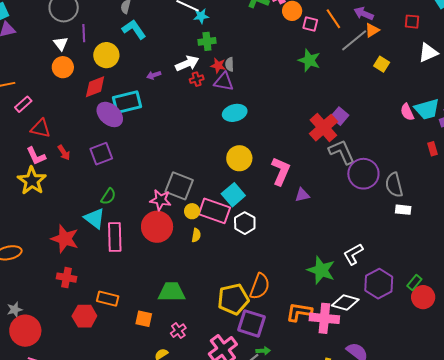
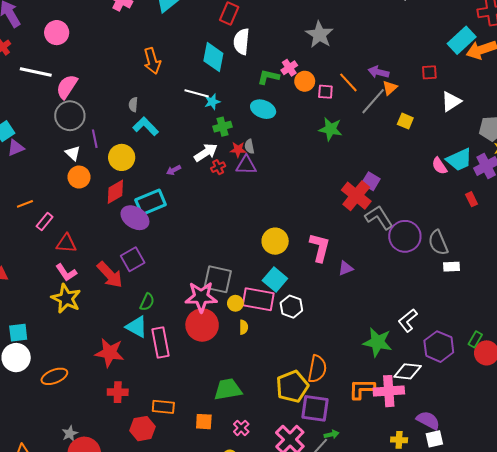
cyan ellipse: (235, 113) -> (263, 109), moved, turned 45
red arrow: (64, 153) -> (110, 275), moved, size x1.8
pink star: (160, 200) -> (201, 297), size x1.4

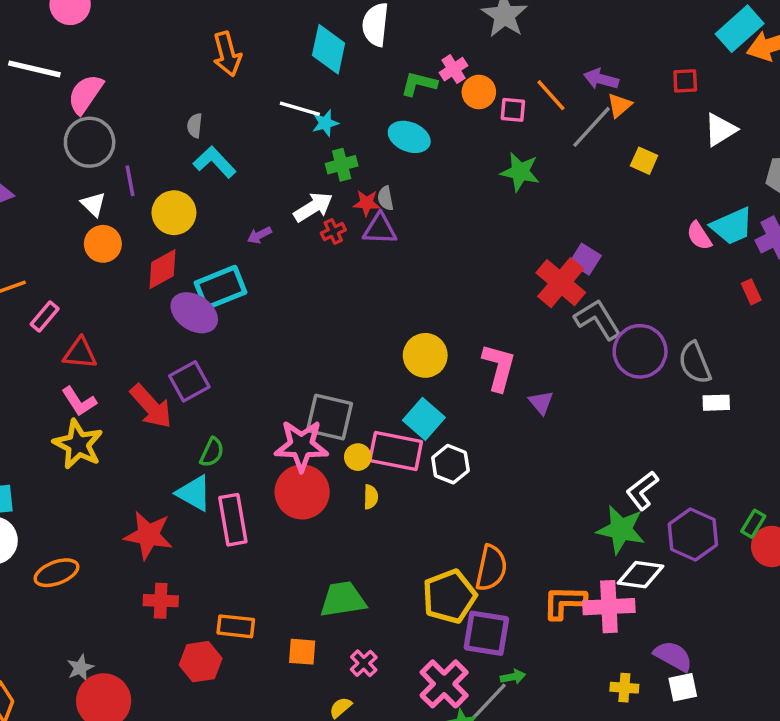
purple triangle: (346, 268) -> (541, 402), turned -49
green star: (378, 342) -> (621, 530), moved

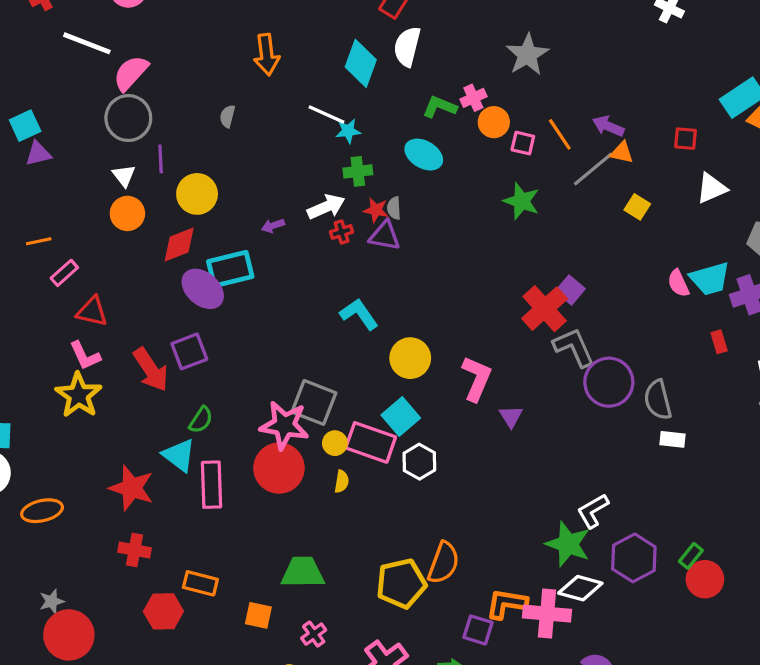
orange triangle: (619, 105) -> (622, 153), turned 45
cyan L-shape: (215, 162) -> (359, 314), moved
purple square: (486, 633) -> (478, 630), moved, size x0.7

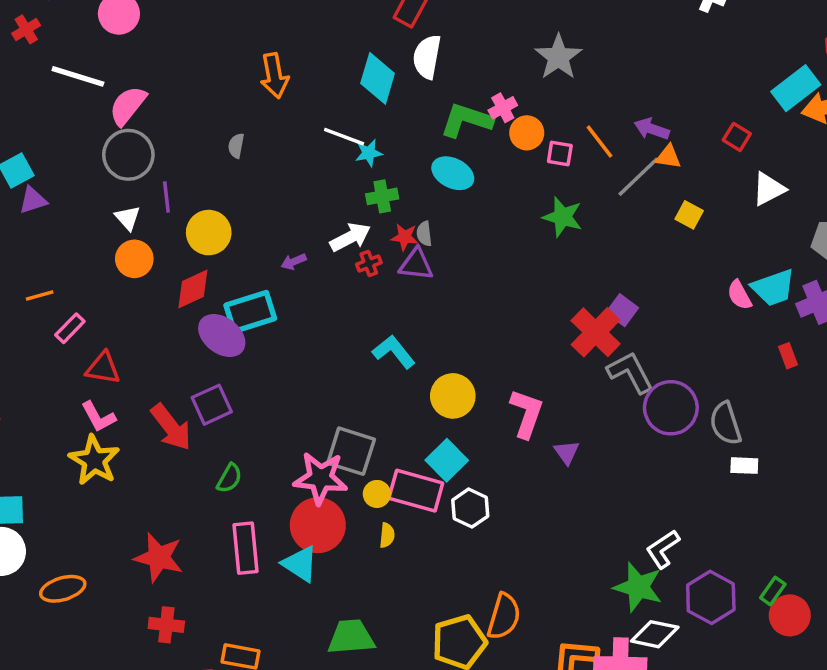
green L-shape: (440, 107) -> (467, 120), size x1.4
red square: (686, 139) -> (737, 137), turned 30
cyan triangle: (179, 455) -> (300, 564), moved

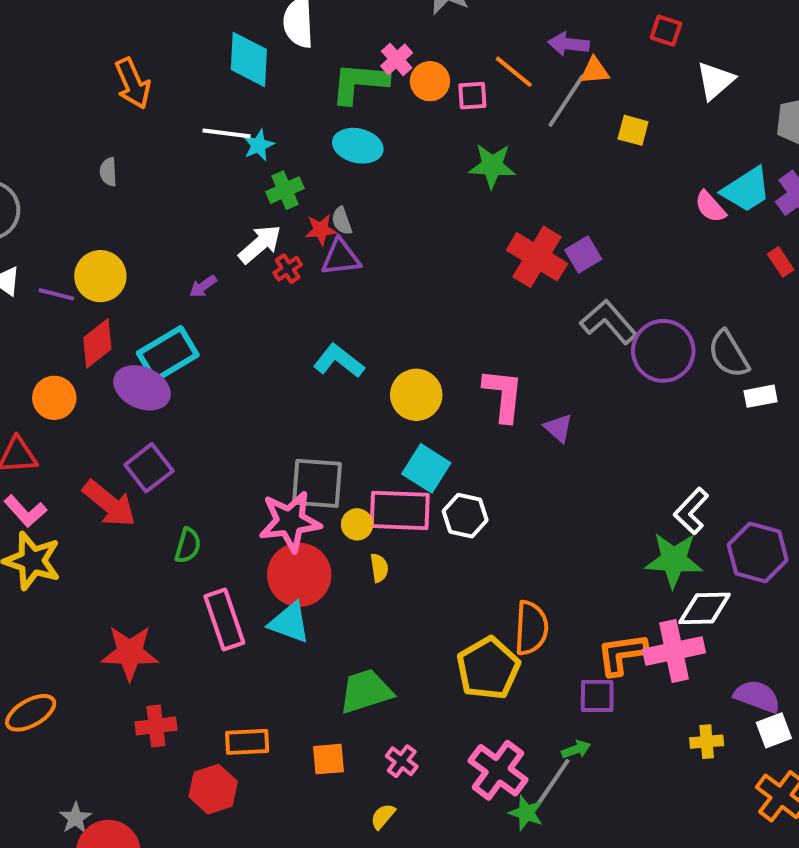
purple line: (166, 197) -> (56, 294), moved, turned -56
orange circle: (134, 259) -> (54, 398), moved
purple square: (622, 310) -> (583, 255), turned 36
red cross: (596, 332) -> (537, 257), moved

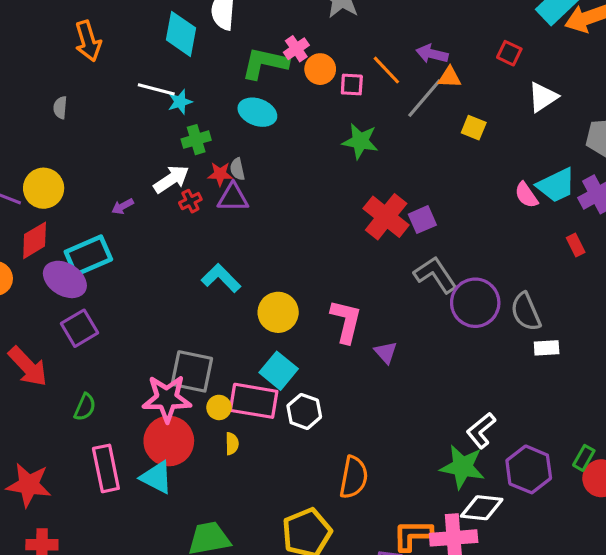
purple square: (149, 468) -> (79, 328), moved
orange semicircle: (531, 628) -> (354, 477), moved

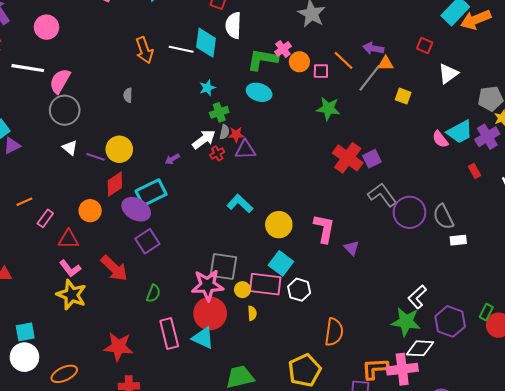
white line: (156, 89) -> (181, 49), moved
gray semicircle: (237, 169) -> (224, 132), moved, turned -152

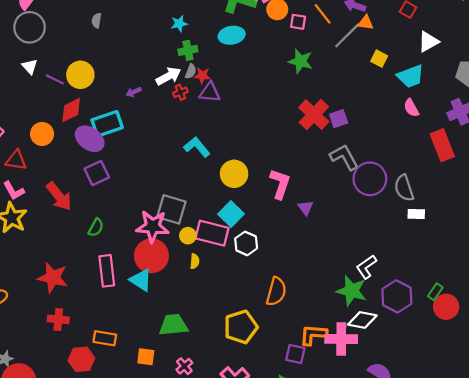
cyan ellipse: (259, 92) -> (232, 35), turned -35
cyan trapezoid: (460, 132) -> (410, 76), moved
red rectangle: (474, 171) -> (442, 145), size x2.0

